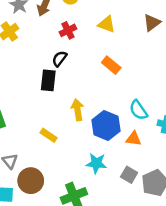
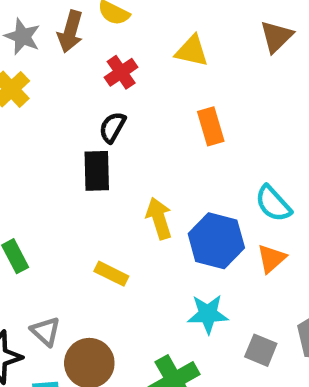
orange rectangle: (111, 65) -> (211, 126), turned 42
orange triangle: (134, 139) -> (271, 259), turned -42
gray square: (129, 175) -> (261, 350), moved

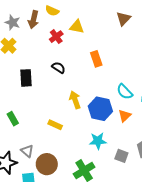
yellow triangle: (192, 51) -> (77, 27), moved
black semicircle: (112, 127) -> (59, 68), moved, turned 96
black rectangle: (97, 171) -> (26, 78), moved

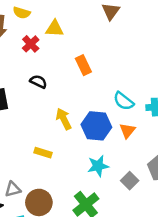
gray triangle: (27, 151) -> (13, 189), turned -48
gray square: (121, 156) -> (130, 181), turned 32

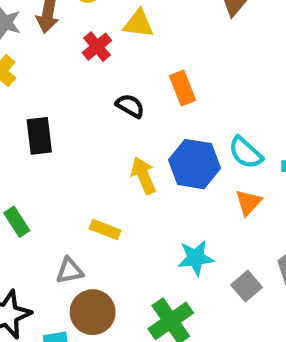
black semicircle: (38, 82) -> (130, 106), moved
blue hexagon: (96, 126) -> (194, 164), moved
gray triangle: (13, 189) -> (70, 271), moved

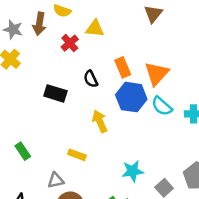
black semicircle: (130, 106) -> (91, 79), turned -144
black rectangle: (39, 136) -> (55, 93), moved, turned -65
blue hexagon: (194, 164) -> (131, 97), moved
orange triangle: (248, 202) -> (157, 73), moved, size x1.5

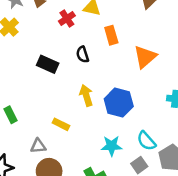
orange rectangle: (123, 67) -> (111, 35), moved
blue hexagon: (131, 97) -> (119, 103), moved
cyan semicircle: (162, 106) -> (146, 141), moved

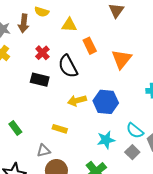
red cross: (67, 18) -> (42, 53), moved
black semicircle: (83, 55) -> (68, 66), size x1.6
yellow arrow: (86, 95) -> (77, 101), turned -78

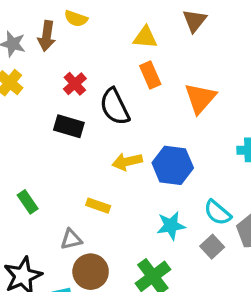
yellow triangle: (69, 25) -> (145, 37), moved

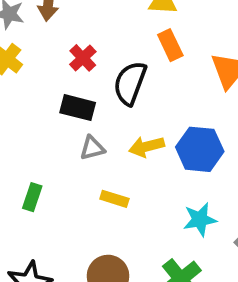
black semicircle: (115, 107) -> (130, 83), turned 48
green rectangle: (28, 202) -> (32, 197), turned 55
gray triangle: (71, 239) -> (92, 148), moved

